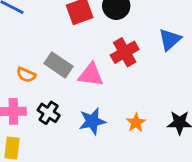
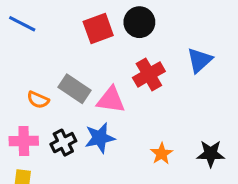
black cross: (49, 113) -> (63, 143), turned 30
blue star: (92, 121) -> (100, 138), moved

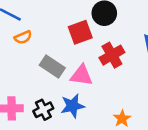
red square: (98, 29) -> (80, 32), moved
orange semicircle: (38, 100) -> (23, 37), moved, turned -48

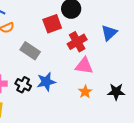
pink triangle: (81, 75) -> (84, 66), moved
black cross: (43, 110) -> (23, 85), turned -35

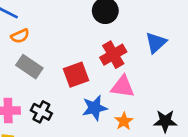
red square: (52, 24) -> (76, 75), moved
gray rectangle: (30, 51) -> (29, 67), moved
blue star: (46, 82) -> (95, 108), moved

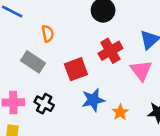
orange semicircle: (20, 36) -> (48, 34), moved, turned -77
pink triangle: (123, 87) -> (141, 70), moved, turned 45

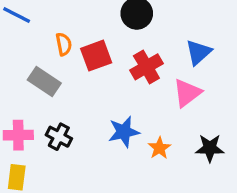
red square: (76, 69) -> (96, 56), moved
pink triangle: (141, 70) -> (187, 93), turned 30

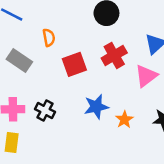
red square: (96, 56) -> (74, 64), moved
gray rectangle: (44, 82) -> (19, 61), moved

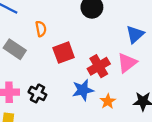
red cross: (114, 55) -> (99, 66), moved

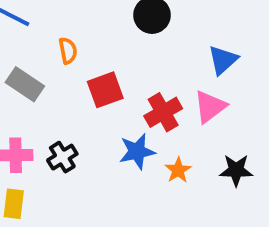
black cross: (37, 93) -> (62, 157), turned 30

